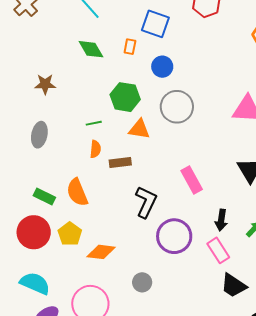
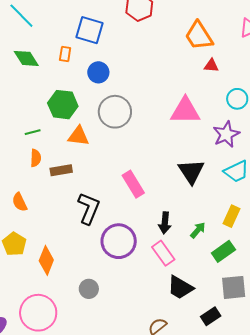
orange semicircle: (77, 192) -> (20, 202), size x0.7
orange diamond: (101, 252) -> (46, 260), turned -72

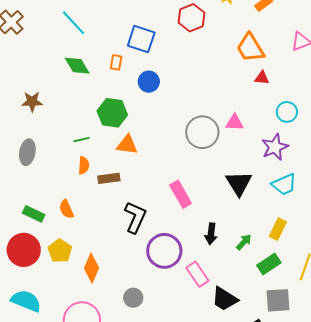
pink triangle: (185, 111) -> (235, 122), size x0.6
gray circle: (115, 112) -> (202, 132), moved
pink rectangle: (163, 253) -> (197, 274), moved

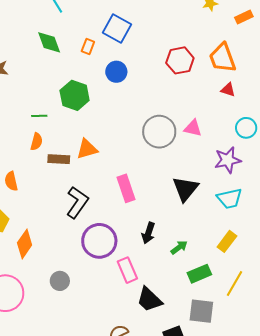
red hexagon: (191, 18) -> (180, 60), moved
orange triangle: (127, 145) -> (87, 149), moved, turned -35
yellow rectangle: (278, 229) -> (227, 241), moved

